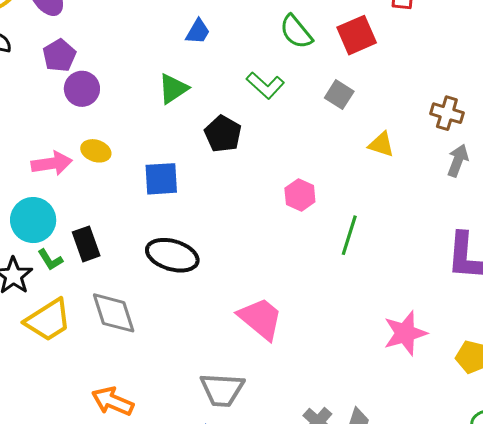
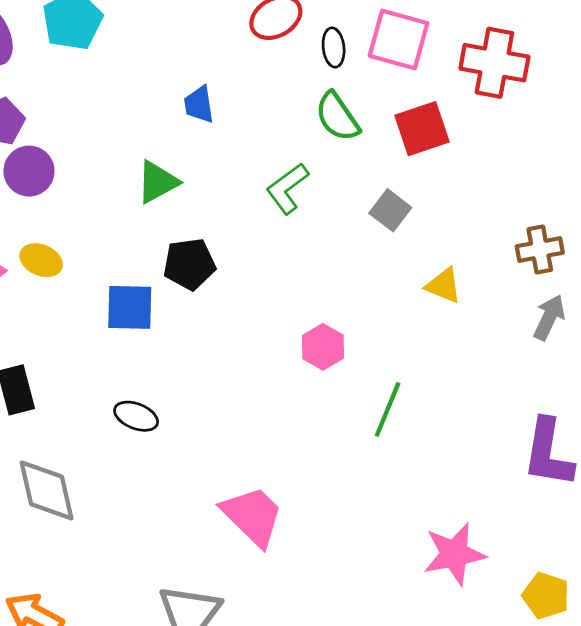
blue trapezoid: (198, 32) -> (199, 104), turned 136
green L-shape: (265, 85) -> (287, 188), turned 96
brown cross: (447, 113) -> (540, 249), turned -32
black pentagon: (223, 134) -> (189, 264), moved, turned 30
black ellipse: (172, 255) -> (136, 416), size x0.6

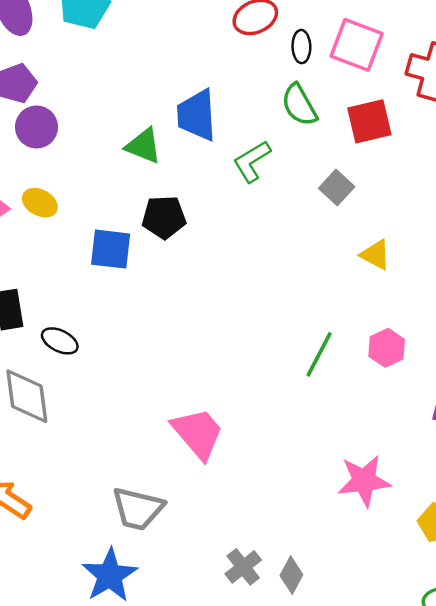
blue trapezoid: (199, 104) -> (197, 115), moved, size x1.6
green triangle: (157, 182) -> (143, 146), turned 45
pink hexagon: (323, 347) -> (387, 348), moved
black ellipse: (136, 416) -> (60, 341), moved

